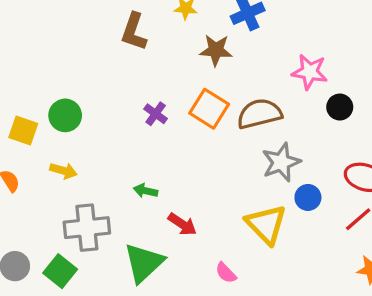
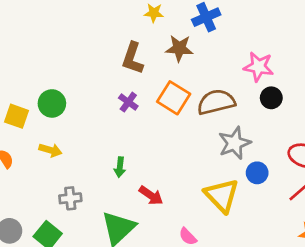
brown L-shape: (134, 32) -> (133, 58), moved
black circle: (340, 107) -> (271, 98), moved
green arrow: (146, 191) -> (120, 167), turned -96
gray cross: (87, 228) -> (70, 198), size x0.6

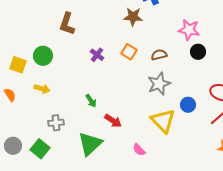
brown L-shape: (133, 58) -> (67, 24), moved
orange square: (174, 98) -> (129, 52), size x0.7
brown semicircle: (216, 102) -> (159, 55), size x0.6
gray star: (234, 143) -> (159, 84), moved
green arrow: (120, 167) -> (91, 101), turned -40

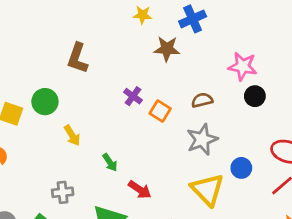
orange square: (129, 52) -> (160, 111), moved
purple cross: (97, 55) -> (133, 96), moved
yellow arrow: (42, 89) -> (72, 135), moved, turned 42

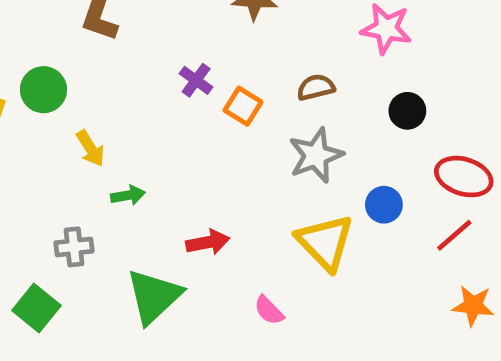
black circle: (255, 96) -> (407, 111), moved
green arrow: (110, 163) -> (128, 195), moved, turned -66
red arrow: (140, 190) -> (208, 242), turned -45

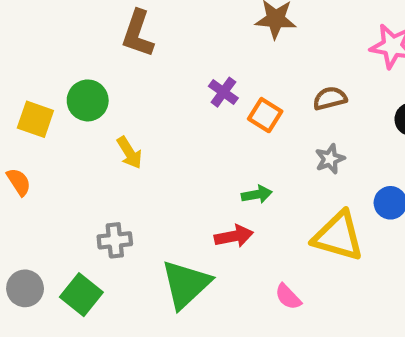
gray star: (316, 155) -> (330, 159), size x0.6
green arrow: (128, 195) -> (257, 194), moved
yellow triangle: (325, 242) -> (338, 236), turned -30

